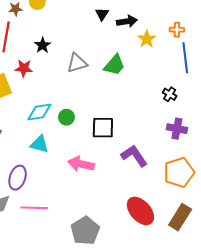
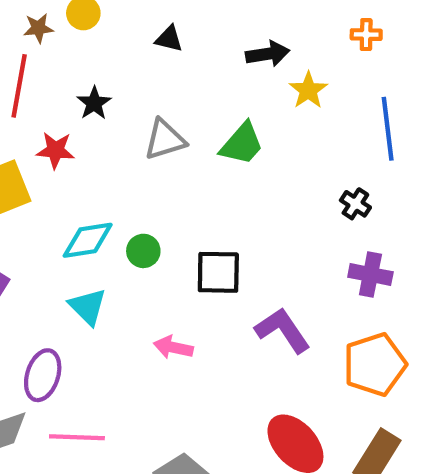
black triangle: (102, 14) -> (169, 39), moved, turned -48
orange cross: (177, 30) -> (366, 35), moved
cyan triangle: (39, 144) -> (88, 307), turned 30
pink arrow: (81, 164) -> (173, 347), size x0.7

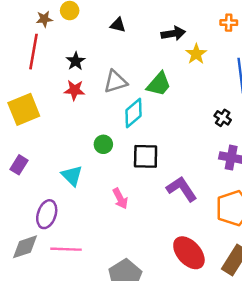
red star: (56, 150) -> (74, 90), moved
cyan diamond: (88, 240) -> (133, 113), moved, turned -32
pink arrow: (173, 347) -> (120, 199), turned -130

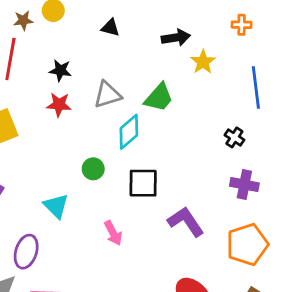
black star: (76, 61) -> (60, 70), turned -30

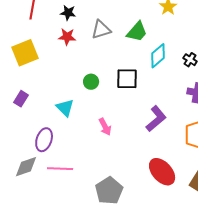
cyan diamond: (129, 132) -> (158, 56), moved
black square: (143, 183) -> (127, 79), moved
purple L-shape: (186, 222) -> (156, 119), turned 84

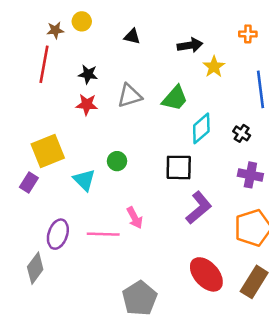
yellow square: (25, 53) -> (48, 151), moved
black square: (127, 79) -> (179, 167), moved
cyan triangle: (65, 108) -> (84, 180), moved
gray diamond: (26, 167) -> (35, 268), turned -35
pink line: (60, 169) -> (103, 234), moved

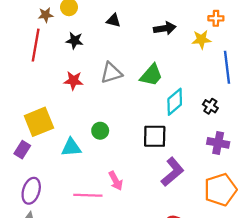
yellow star: (214, 67) -> (201, 39), moved, turned 30
black star: (88, 74) -> (75, 41), moved
cyan triangle: (84, 180) -> (71, 147), turned -50
purple ellipse: (58, 234) -> (31, 191), moved

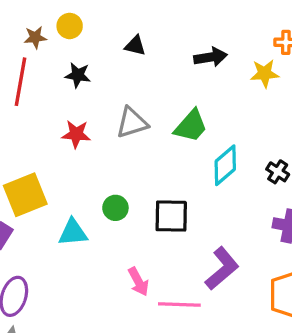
black square: (155, 136) -> (171, 216), moved
pink line: (88, 195) -> (179, 305), moved

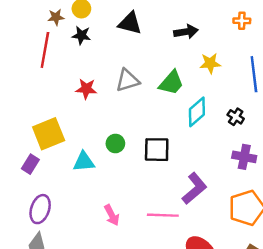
black triangle: (135, 46) -> (130, 23), size x1.5
yellow star: (265, 73) -> (210, 63), moved
black star: (78, 75) -> (81, 35), moved
pink arrow: (138, 282) -> (112, 215), moved

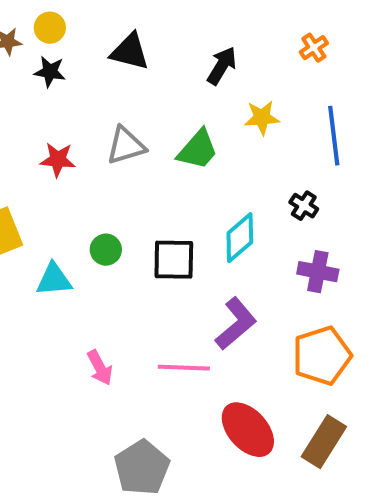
orange cross: (242, 21) -> (314, 48), turned -35
black arrow: (186, 32) -> (222, 66), turned -50
cyan diamond: (197, 112) -> (240, 238), moved

